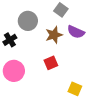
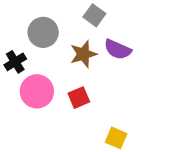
pink circle: (14, 71) -> (37, 91), moved

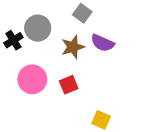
black cross: (15, 62) -> (13, 40), moved

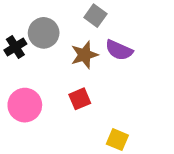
pink circle: (32, 79) -> (25, 105), moved

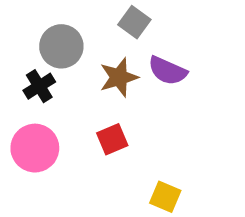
black cross: (15, 47) -> (39, 86), moved

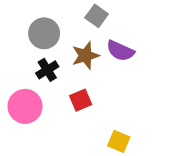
black cross: (39, 86) -> (47, 70), moved

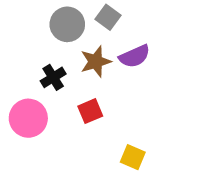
gray circle: (44, 33) -> (67, 24), moved
purple semicircle: (120, 51) -> (135, 56), turned -48

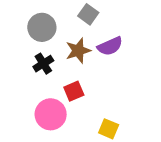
gray circle: (67, 24) -> (42, 27), moved
pink circle: (28, 118) -> (51, 114), moved

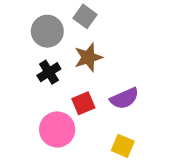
gray square: (88, 14) -> (85, 16), moved
purple semicircle: (110, 46) -> (124, 98), moved

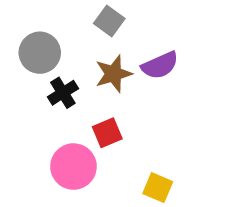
gray circle: (47, 31) -> (40, 53), moved
purple semicircle: (124, 98) -> (160, 65), moved

